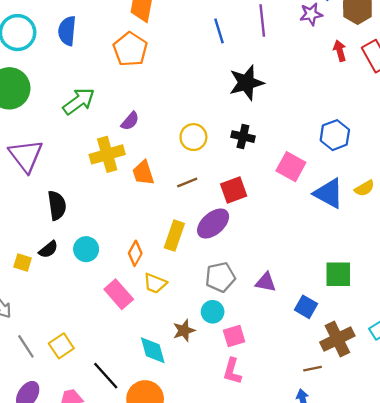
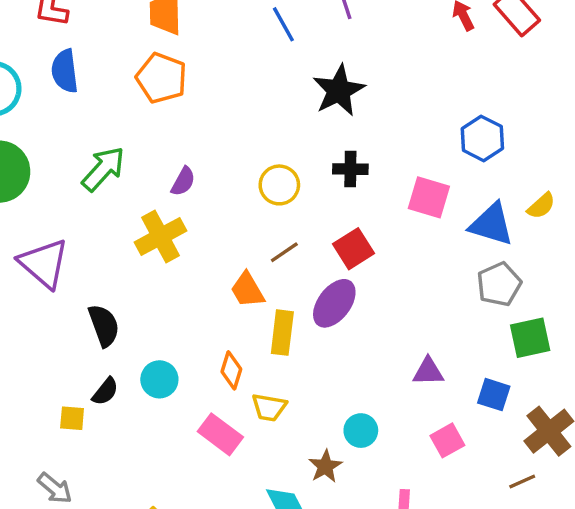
orange trapezoid: (143, 173) -> (247, 290), moved
gray pentagon: (220, 277) -> (499, 284), moved
pink square: (234, 336) -> (447, 440), moved

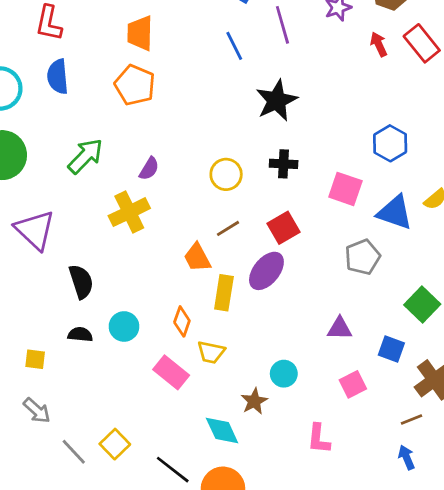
gray pentagon: (499, 284) -> (363, 257), moved
green square: (530, 338) -> (422, 305), turned -36
black semicircle: (105, 391) -> (80, 334), turned -125
yellow square: (72, 418) -> (35, 359), moved

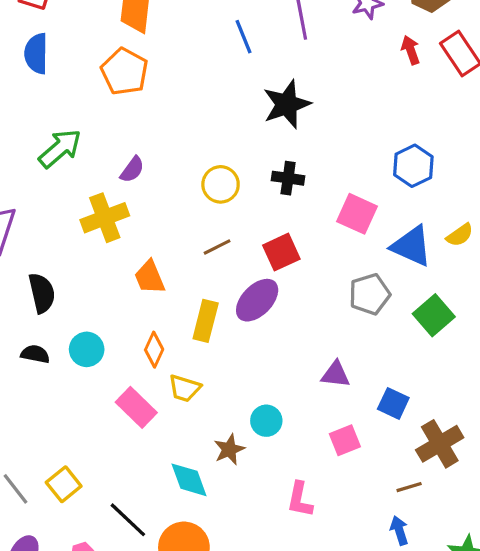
orange trapezoid: (197, 258) -> (150, 277), moved
green square: (422, 305) -> (434, 315), moved

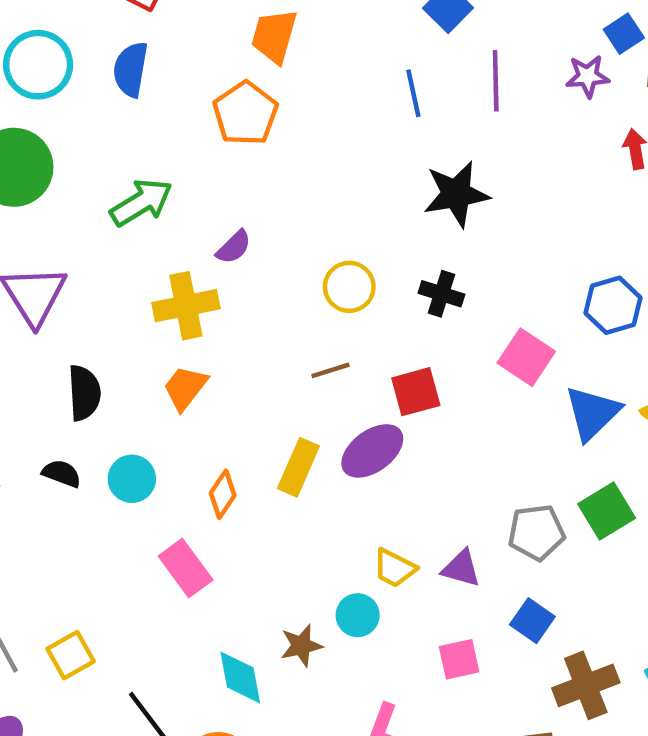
blue triangle: (412, 246) -> (592, 413), turned 42
orange trapezoid: (150, 277) -> (185, 388), moved, turned 51
gray pentagon: (370, 294) -> (536, 532), moved
yellow trapezoid: (184, 388) -> (395, 568), moved

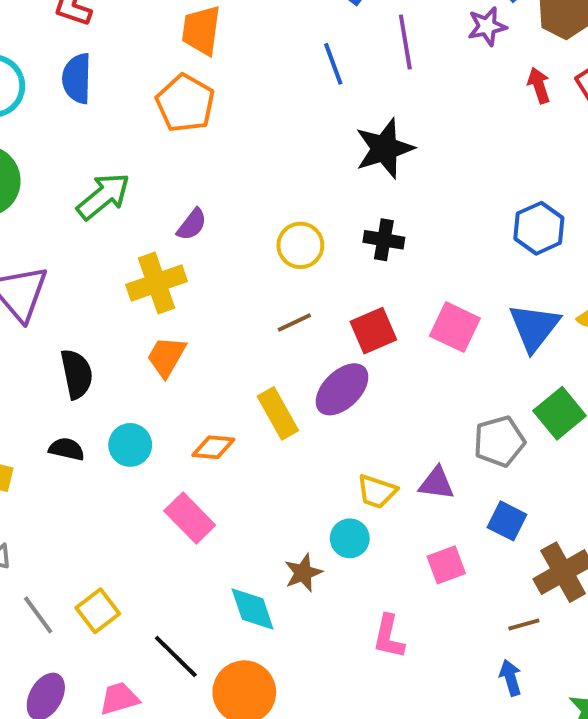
pink square: (526, 357) -> (455, 327), moved
yellow rectangle: (298, 467) -> (278, 413), turned -45
orange diamond: (223, 494) -> (213, 447), turned 69

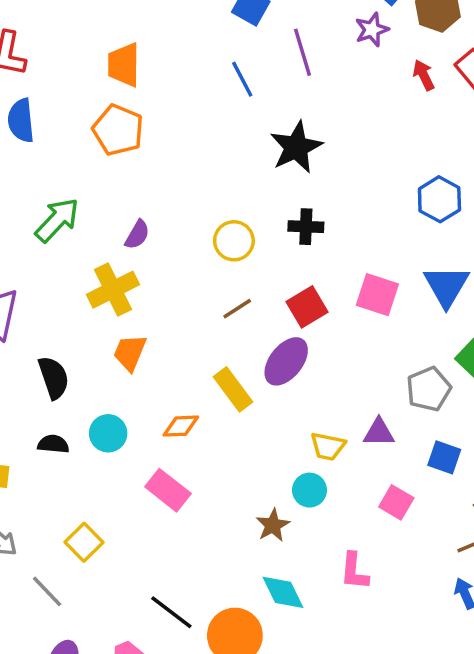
pink square: (446, 565) -> (396, 502), turned -32
cyan diamond: (253, 609) -> (283, 592), moved
yellow square: (98, 611) -> (84, 542), moved

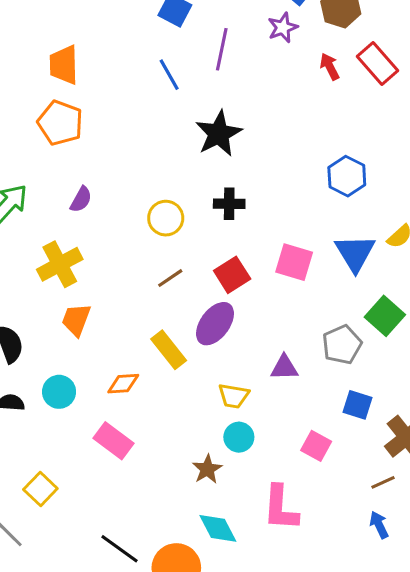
purple line: (302, 52) -> (222, 49), turned 30
purple semicircle: (137, 235) -> (81, 199), moved
purple triangle: (379, 432) -> (284, 368), moved
yellow trapezoid: (328, 446) -> (234, 396), moved
pink L-shape: (354, 571) -> (281, 508), size x1.4

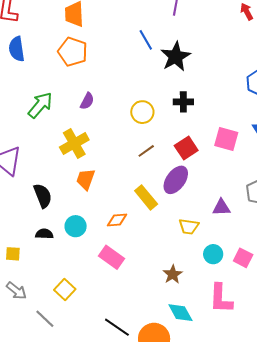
blue line: (169, 75) -> (146, 40), moved
cyan circle: (239, 437) -> (213, 254), moved

